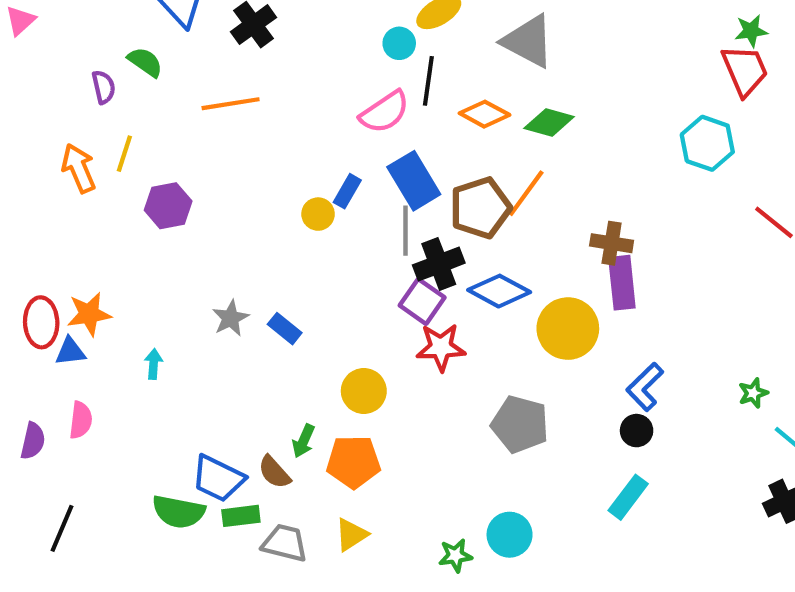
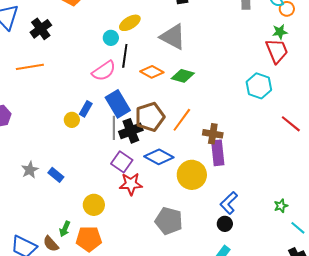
orange line: (526, 193) -> (182, 120), moved
black cross: (439, 264) -> (131, 131), moved

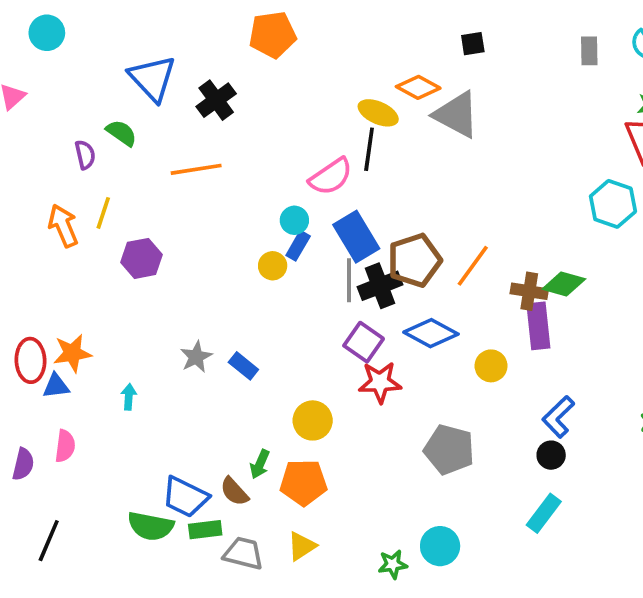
yellow ellipse: (130, 23) -> (378, 113), moved, turned 55
cyan circle: (111, 38) -> (294, 220), moved
orange diamond: (152, 72) -> (418, 87), moved
green diamond: (183, 76) -> (564, 284), moved
yellow circle: (192, 175) -> (491, 366), size x0.6

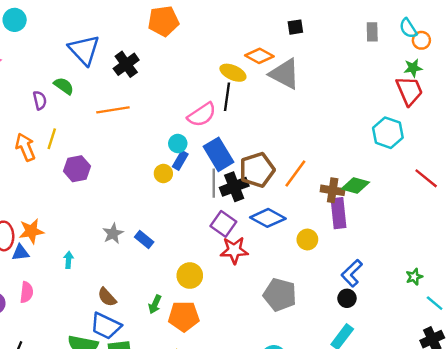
brown semicircle: (234, 491) -> (107, 297), moved

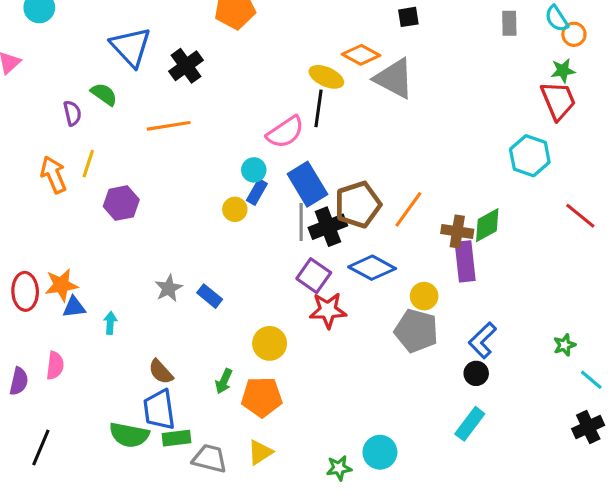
green diamond: (355, 186) -> (487, 225), turned -44
blue triangle: (21, 253) -> (74, 307), moved
gray pentagon: (280, 295) -> (416, 331), moved
blue trapezoid: (106, 326) -> (159, 410), turned 56

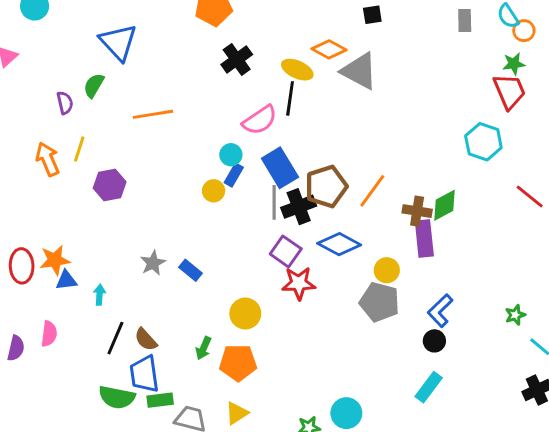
black cross: (186, 66) -> (237, 59), moved
green semicircle: (104, 94) -> (94, 85), turned -95
black line: (41, 448) -> (115, 338), moved

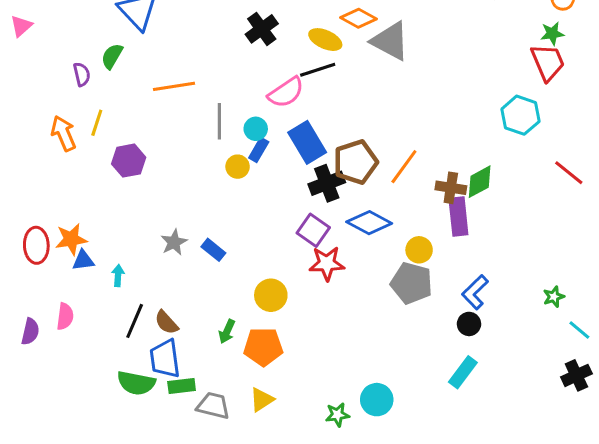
black line: (290, 98) -> (318, 70), turned 64
gray line: (274, 202) -> (219, 121), moved

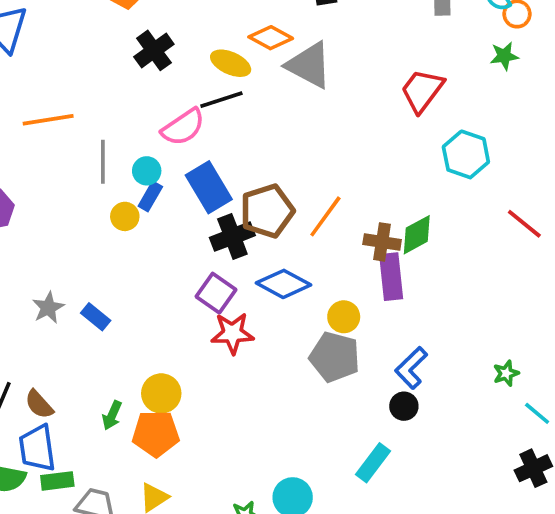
red trapezoid: (548, 62) -> (422, 91), moved, turned -120
yellow circle: (271, 295) -> (161, 393), moved
cyan rectangle: (463, 372) -> (373, 463), moved

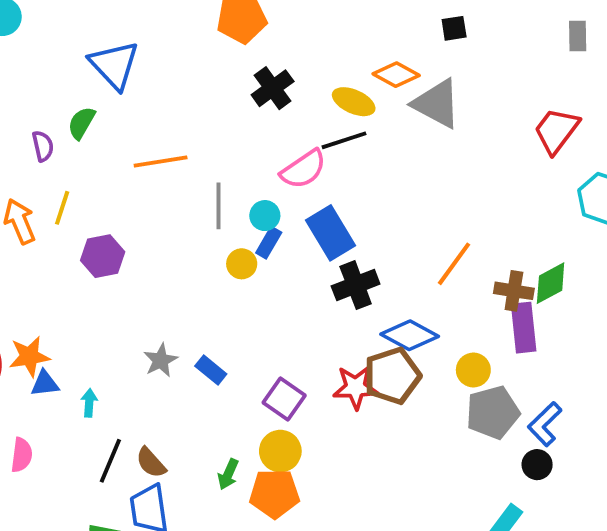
brown pentagon: (267, 211) -> (392, 376), moved
purple square: (216, 293) -> (284, 399), moved
gray pentagon: (335, 357) -> (493, 412), moved, turned -30

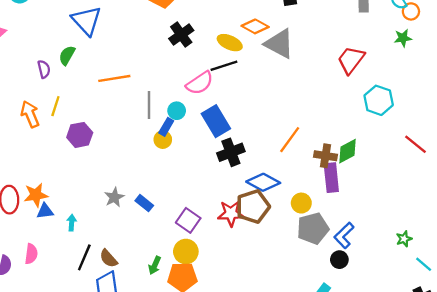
blue rectangle: (269, 243) -> (166, 127), moved

